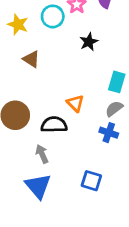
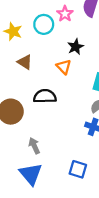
orange triangle: (75, 103) -> (64, 67), moved
black semicircle: (54, 125) -> (45, 96), moved

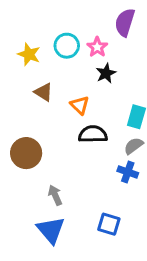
pink star: (65, 14) -> (97, 47), moved
orange triangle: (64, 67) -> (80, 105), moved
black semicircle: (45, 96) -> (93, 134), moved

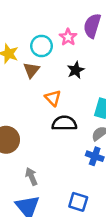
pink star: (97, 47) -> (68, 37), moved
brown triangle: (44, 92) -> (31, 70), moved, turned 36

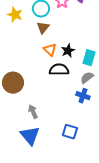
brown triangle: (31, 70) -> (43, 28), moved
black star: (76, 70) -> (68, 51), moved

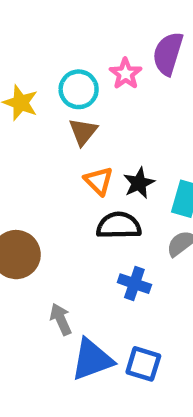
blue cross: (83, 96) -> (134, 284), moved
blue triangle: (30, 136) -> (92, 359), moved, turned 50

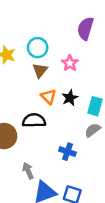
pink star: (125, 74) -> (70, 63), moved
black semicircle: (119, 226) -> (34, 121), moved

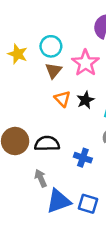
pink star: (70, 63) -> (85, 63), size x1.5
black semicircle: (34, 121) -> (47, 144), moved

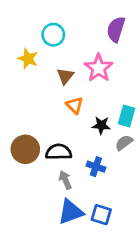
cyan circle: (51, 46) -> (53, 35), moved
black star: (85, 100) -> (101, 125), moved, turned 30
gray arrow: (41, 178) -> (65, 180), moved

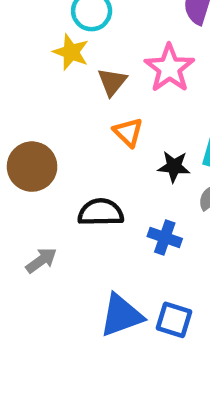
yellow star: (28, 59) -> (71, 52), moved
brown circle: (25, 149) -> (32, 167), moved
gray arrow: (65, 180) -> (41, 260), moved, turned 78

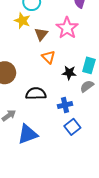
blue cross: (165, 238) -> (65, 105), turned -32
blue triangle: (121, 315) -> (28, 134), moved
blue square: (174, 320) -> (72, 127), moved, turned 35

